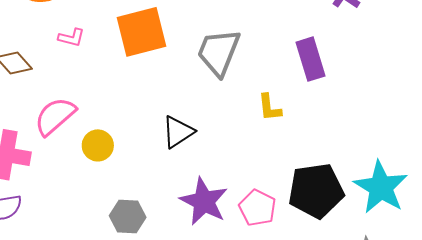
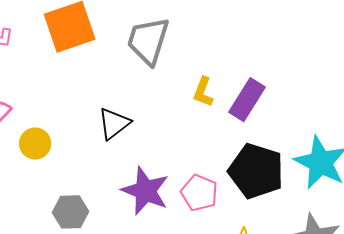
purple rectangle: (311, 59) -> (247, 100), moved, turned 54
yellow L-shape: (269, 108) -> (203, 92), turned 32
black pentagon: (316, 191) -> (256, 171), turned 30

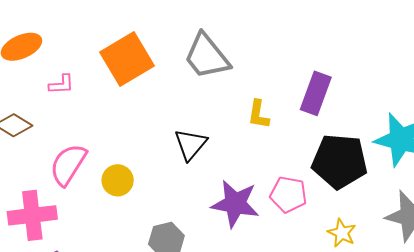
gray trapezoid: (148, 41) -> (207, 56), turned -44
yellow L-shape: (203, 92) -> (258, 114), moved

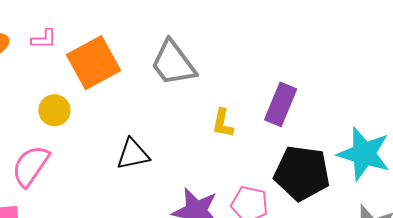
pink L-shape: (61, 84) -> (44, 39), moved
black triangle: (191, 144) -> (133, 154), moved, turned 36
yellow circle: (118, 180) -> (54, 110), moved

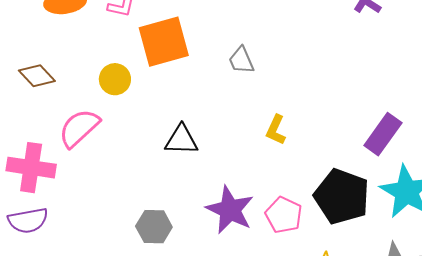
gray trapezoid: (173, 63) -> (241, 60), size x0.6
purple rectangle: (281, 104) -> (383, 134), moved

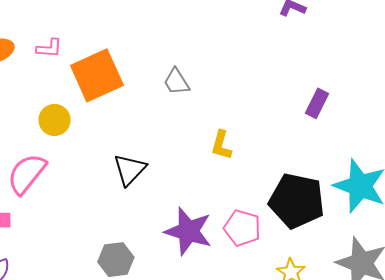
purple rectangle: (383, 134) -> (317, 103), moved, size x0.7
black triangle: (181, 140) -> (130, 170), turned -39

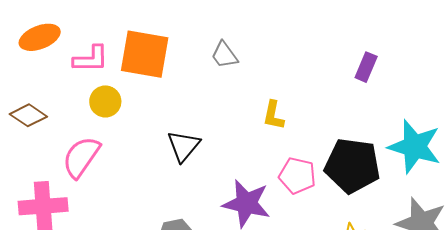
pink L-shape: (49, 48) -> (91, 59), moved, size x1.4
orange square: (97, 75) -> (145, 54), turned 38
pink pentagon: (242, 228) -> (297, 176), moved

